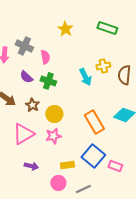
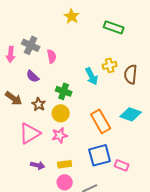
yellow star: (65, 29) -> (72, 16), moved
green cross: (48, 81) -> (64, 91), moved
blue square: (93, 156) -> (100, 155), turned 35
yellow rectangle: (67, 165) -> (65, 164), moved

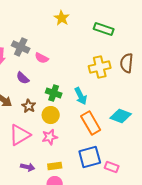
pink semicircle: (52, 56) -> (42, 58), turned 128
yellow cross: (110, 65) -> (100, 67), size x1.5
brown semicircle: (131, 74) -> (127, 63), moved
cyan arrow: (92, 76) -> (81, 96), moved

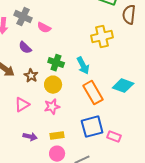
brown semicircle: (127, 63) -> (129, 15), moved
pink triangle: (20, 135) -> (22, 105), size x0.7

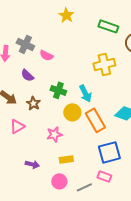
yellow circle: (53, 85) -> (72, 112), moved
pink triangle: (22, 105) -> (17, 126), moved
blue square: (92, 127) -> (109, 152), moved
yellow rectangle: (57, 136) -> (66, 159), moved
pink rectangle: (114, 137) -> (104, 176), moved

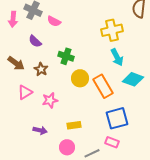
cyan arrow: (85, 93) -> (117, 57), moved
pink star: (54, 134) -> (50, 100), moved

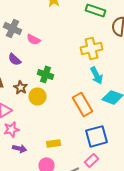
yellow circle: (80, 78) -> (38, 96), moved
pink star: (50, 100) -> (12, 129), moved
pink rectangle: (112, 142) -> (92, 160), turned -64

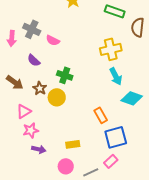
orange rectangle: (82, 104) -> (101, 115), moved, size x0.7

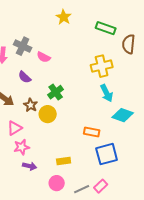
green cross: (65, 75) -> (56, 92), turned 35
orange rectangle: (101, 115) -> (92, 132), turned -49
pink rectangle: (111, 161) -> (101, 186), moved

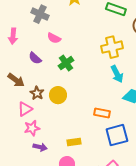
gray cross: (23, 46) -> (40, 14), moved
green cross: (56, 92) -> (66, 63), moved
brown star: (31, 105) -> (37, 93), moved

